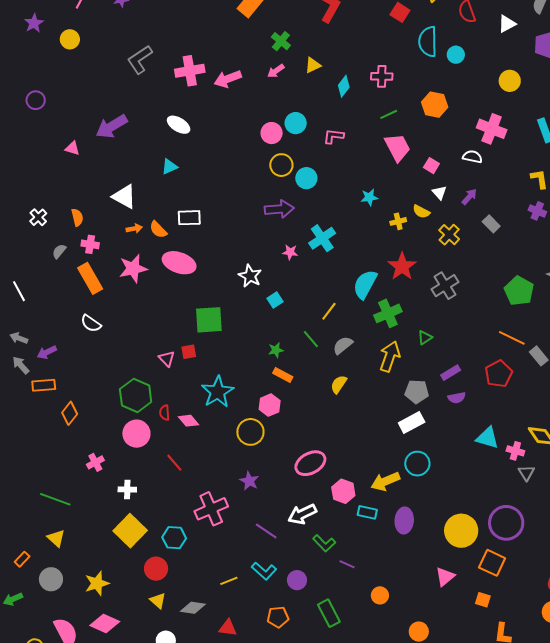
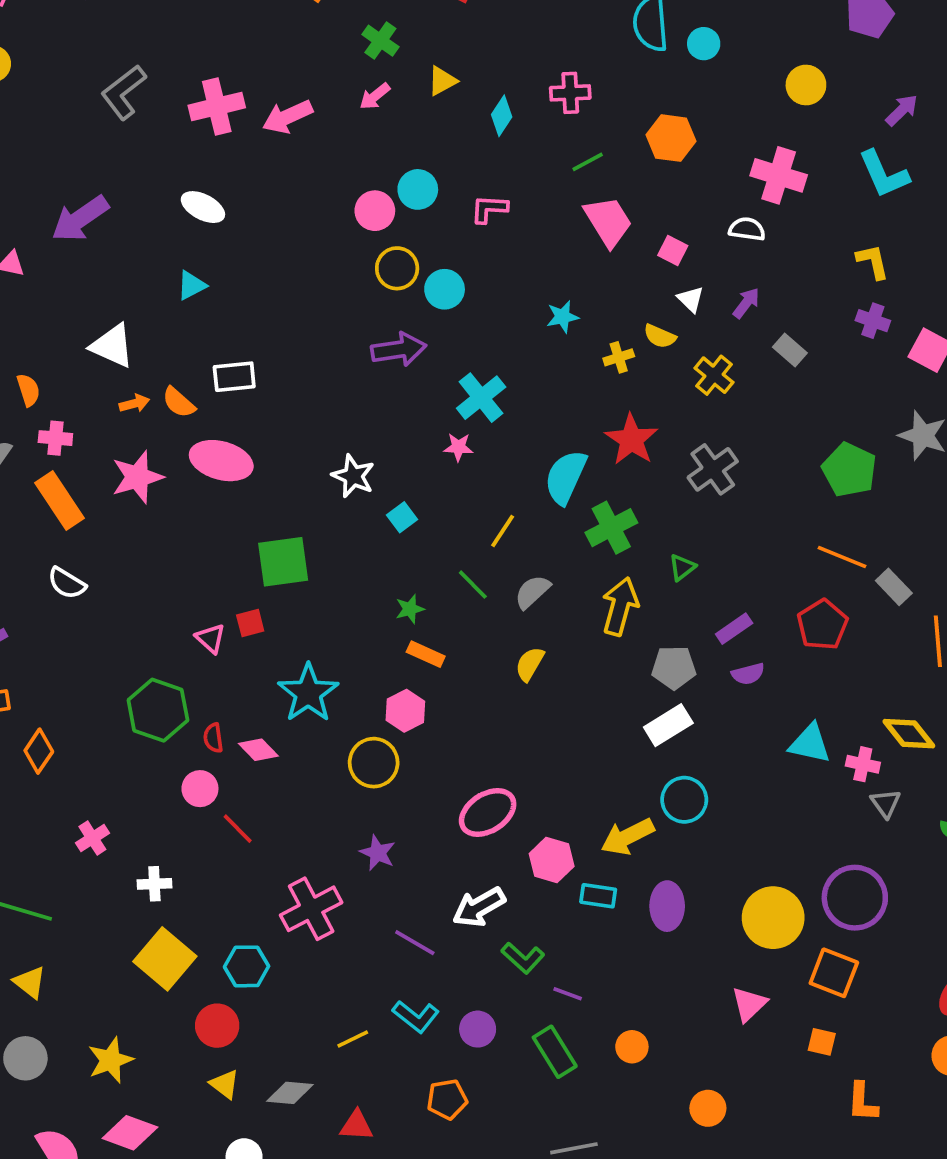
pink star: (290, 252) -> (458, 447), moved
pink circle: (136, 434) -> (200, 789), moved, size x0.7
green rectangle: (329, 613) -> (555, 1052), moved

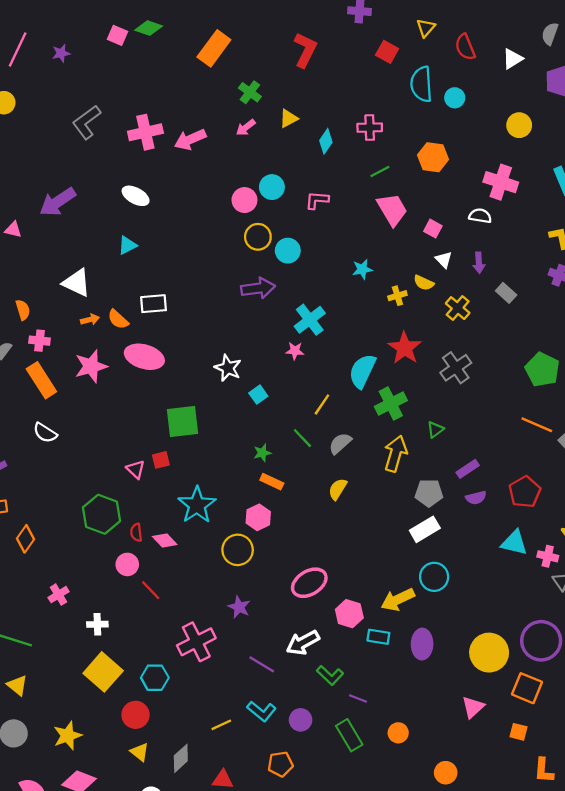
purple arrow: (746, 303) -> (479, 263), turned 138
red pentagon: (822, 625) -> (525, 492), moved
gray diamond: (290, 1093) -> (181, 758), turned -48

